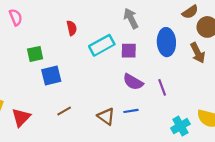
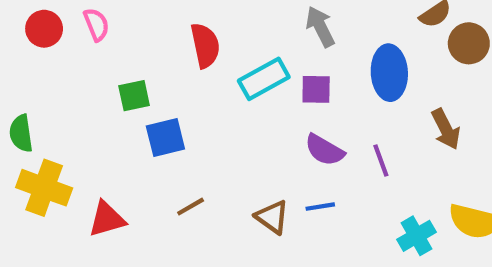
red semicircle: (72, 28) -> (205, 45), size x1.5
brown arrow: (198, 53) -> (446, 129), moved
red triangle: (21, 117) -> (107, 219), turned 30

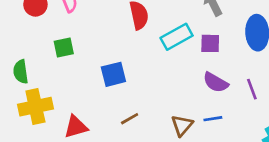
green square: (134, 96) -> (64, 47), moved
yellow cross: (44, 188) -> (35, 107), turned -32
brown triangle: (272, 217) -> (182, 125), turned 35

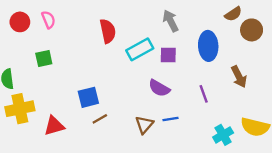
blue square: (113, 74) -> (88, 97), moved
purple semicircle: (216, 82) -> (159, 88), moved

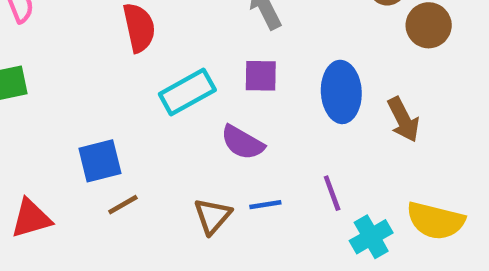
blue ellipse: (208, 46) -> (341, 92), moved
cyan rectangle: (140, 49) -> (187, 92), moved
purple line: (204, 94) -> (332, 193), moved

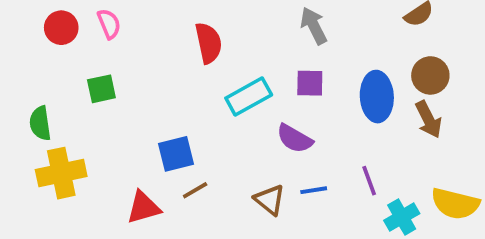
brown circle: (429, 25) -> (430, 75), moved
brown triangle: (213, 216) -> (270, 200), turned -32
red triangle: (31, 218) -> (143, 207), moved

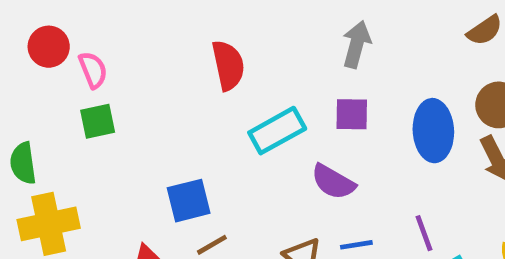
pink semicircle: (109, 24) -> (93, 70), moved
gray arrow: (314, 26) -> (356, 44), turned 42

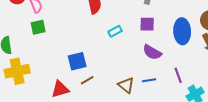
cyan rectangle: (277, 131) -> (115, 31), size x0.6
purple semicircle: (333, 182) -> (152, 52), moved

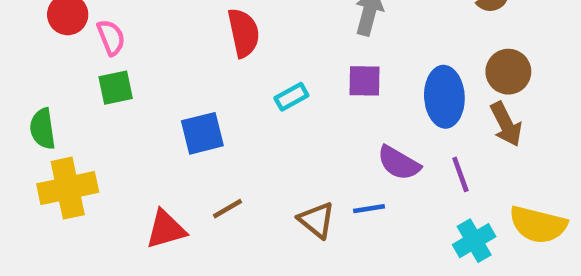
purple semicircle: (152, 52) -> (399, 163), moved
blue square: (77, 61) -> (202, 133), moved
purple line: (178, 75) -> (460, 174), moved

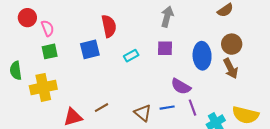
blue square: (202, 133) -> (90, 49), moved
purple line: (460, 174) -> (193, 108), moved
yellow cross: (68, 188) -> (43, 87), moved

